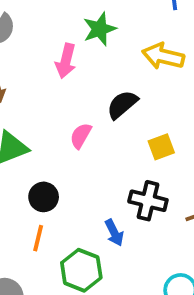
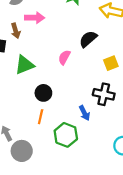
pink arrow: (66, 61) -> (35, 18), moved, turned -102

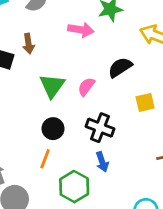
pink arrow: (35, 18) -> (81, 30), moved
green triangle: (24, 65) -> (52, 86), moved, turned -40
black cross: (104, 94) -> (100, 128), moved

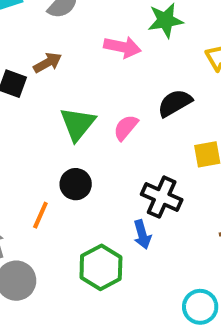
brown arrow: (28, 44) -> (48, 63), turned -114
black cross: (100, 128) -> (162, 197), moved
orange line: (45, 159) -> (40, 215), moved

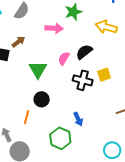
pink semicircle: (126, 128) -> (64, 58), moved
black cross: (162, 197) -> (83, 80), moved

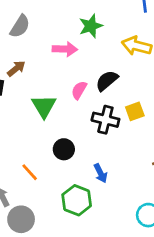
black circle: (42, 99) -> (64, 149), moved
orange line: (27, 117) -> (30, 172), turned -56

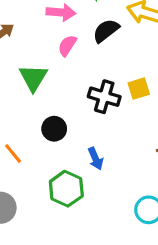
black semicircle: (107, 81) -> (106, 31), moved
pink semicircle: (79, 90) -> (67, 46), moved

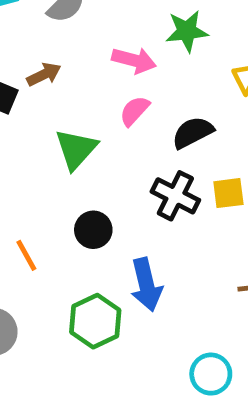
black semicircle: (106, 31) -> (193, 132), moved
blue arrow: (96, 159) -> (146, 285), size x1.5

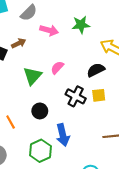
pink arrow: (134, 60) -> (49, 30), moved
pink semicircle: (135, 111) -> (57, 68), moved
black semicircle: (193, 132) -> (96, 70), moved

